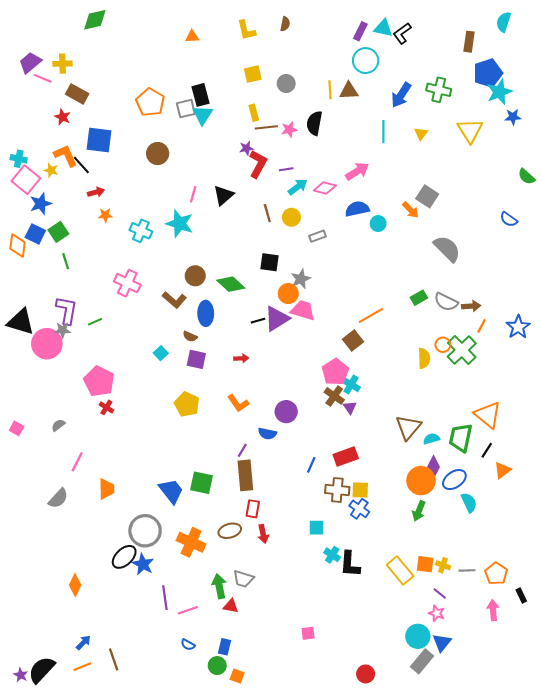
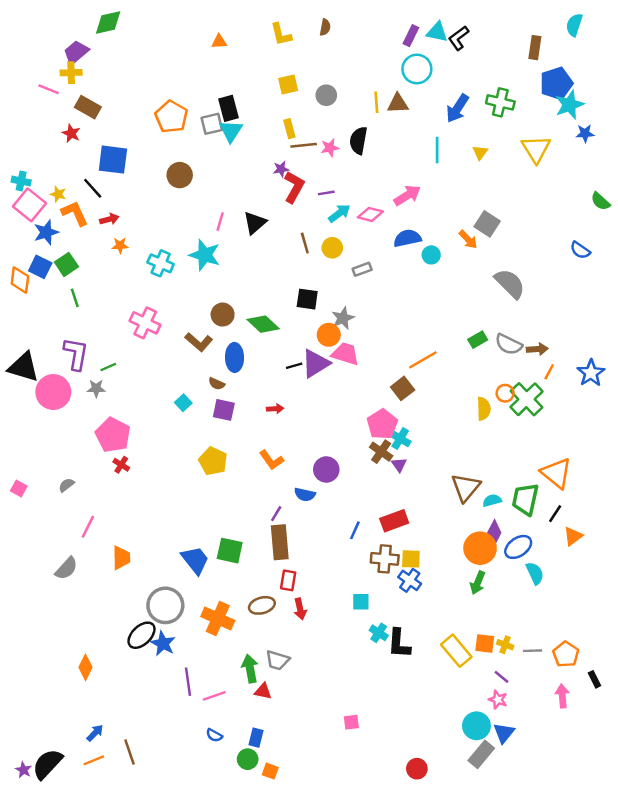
purple trapezoid: (30, 63) -> (76, 52), moved
orange L-shape: (66, 156) -> (75, 213), moved
gray star: (63, 330) -> (96, 388), moved

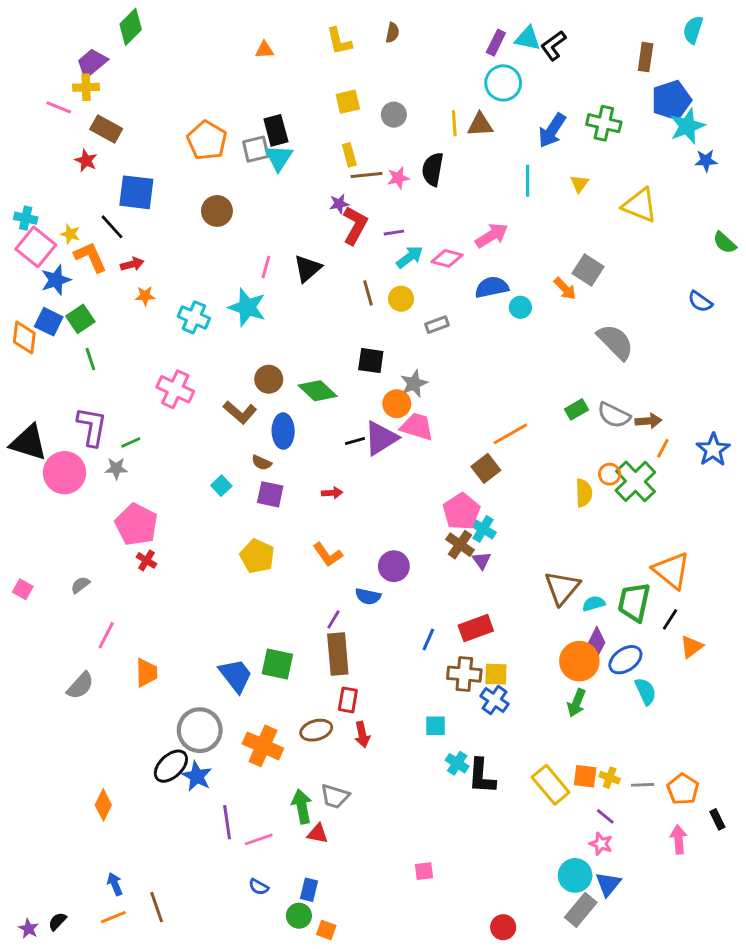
green diamond: (108, 23) -> (131, 27), turned -32
yellow triangle: (536, 149) -> (640, 205), moved, turned -36
blue arrow: (95, 733) -> (115, 884), turned -66
black semicircle: (47, 764) -> (57, 921), size x0.5

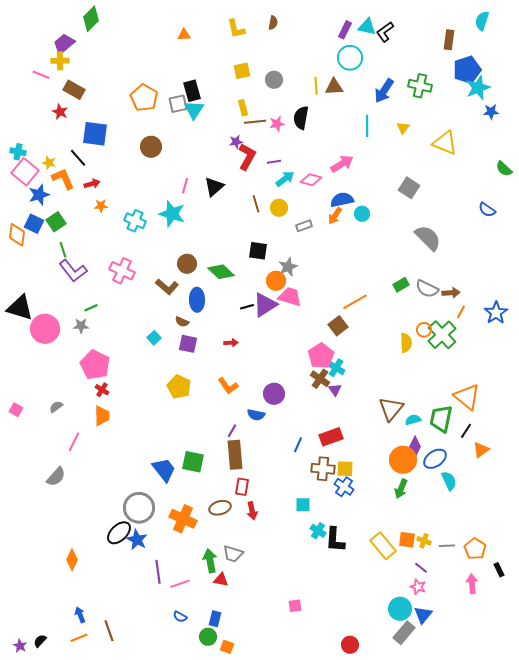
orange arrow: (565, 289) -> (335, 216), moved, turned 78
purple L-shape: (92, 427) -> (73, 271), moved, turned 132
orange trapezoid: (146, 673) -> (102, 416), moved

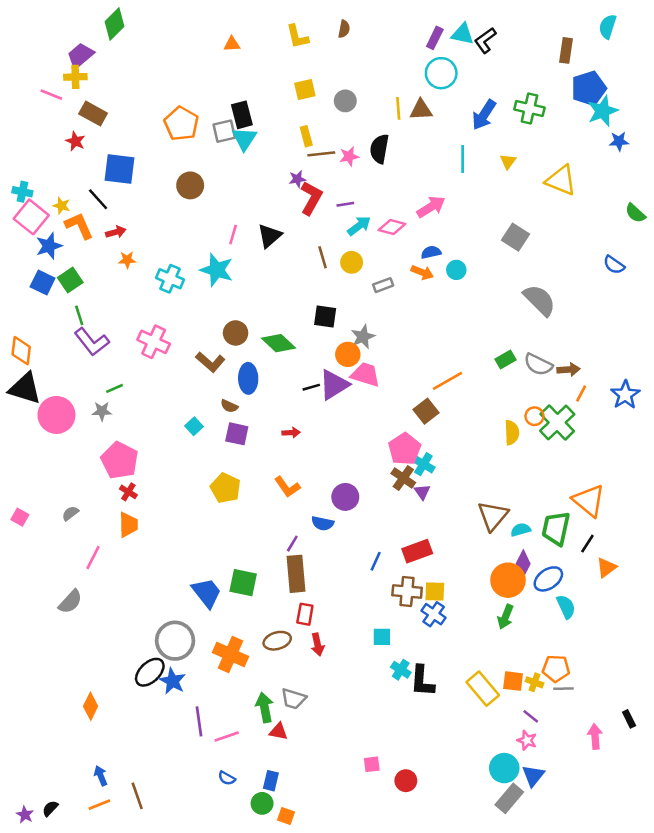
blue semicircle: (342, 200) -> (431, 252), size x0.7
orange arrow: (335, 216) -> (422, 272), turned -102
orange diamond: (17, 235) -> (21, 351), moved
orange pentagon: (475, 549) -> (556, 668), moved, turned -30
red circle: (350, 645) -> (406, 781), moved

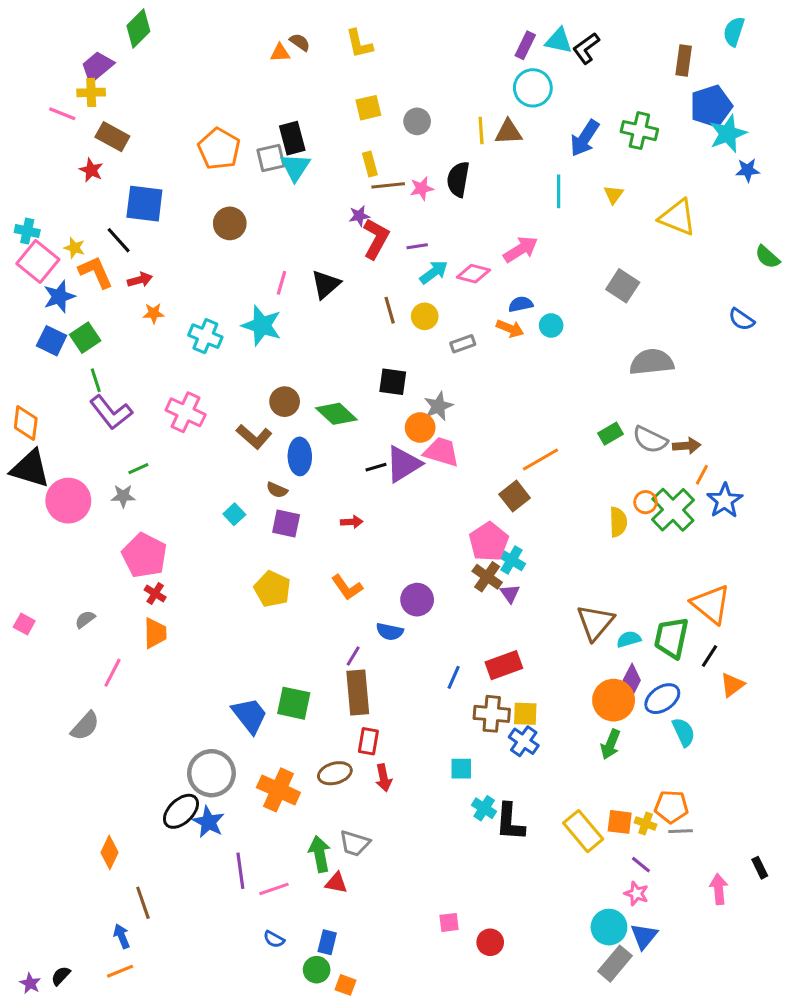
brown semicircle: (344, 29) -> (300, 42), moved, turned -66
gray semicircle: (540, 300) -> (652, 362), turned -51
blue star: (625, 395) -> (725, 501), moved
brown line: (137, 796) -> (143, 903), moved

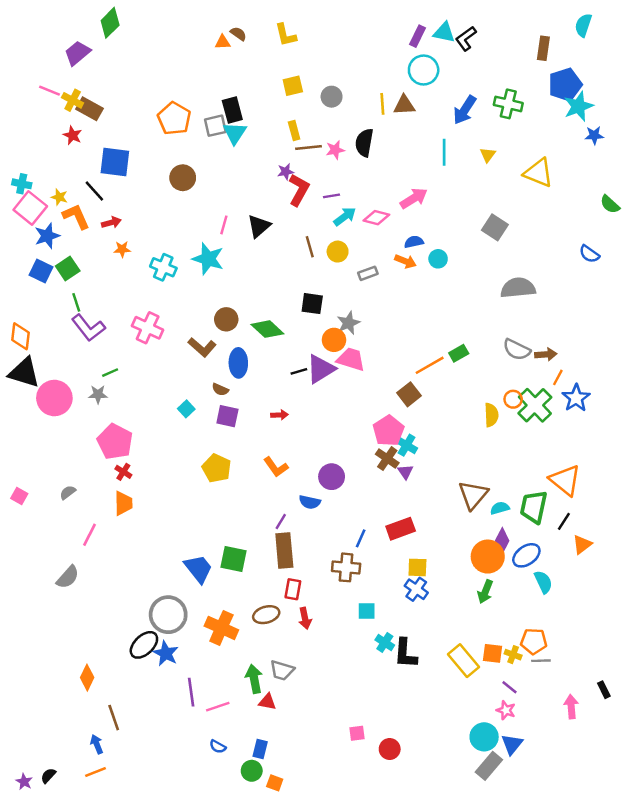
yellow cross: (91, 92) -> (73, 100), moved, turned 30
green rectangle: (611, 434) -> (459, 353), moved
brown cross: (492, 714) -> (346, 567), moved

